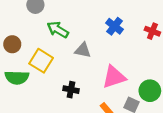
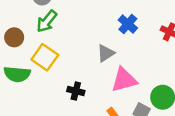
green arrow: (58, 30) -> (47, 21), moved, turned -85
gray triangle: (83, 50) -> (106, 53), moved, turned -48

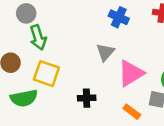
green arrow: (47, 21) -> (38, 38), turned -40

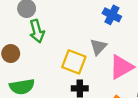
yellow square: (46, 74) -> (74, 62), moved

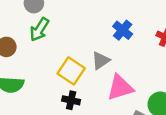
green arrow: (37, 31) -> (39, 29), turned 35

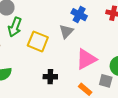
gray triangle: (101, 61) -> (66, 31), moved
yellow square: (71, 71) -> (38, 41), moved

